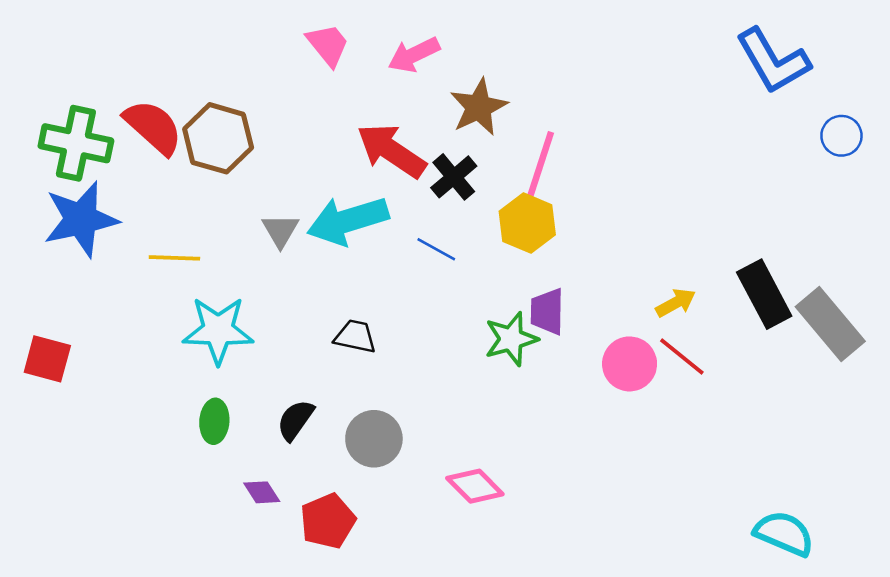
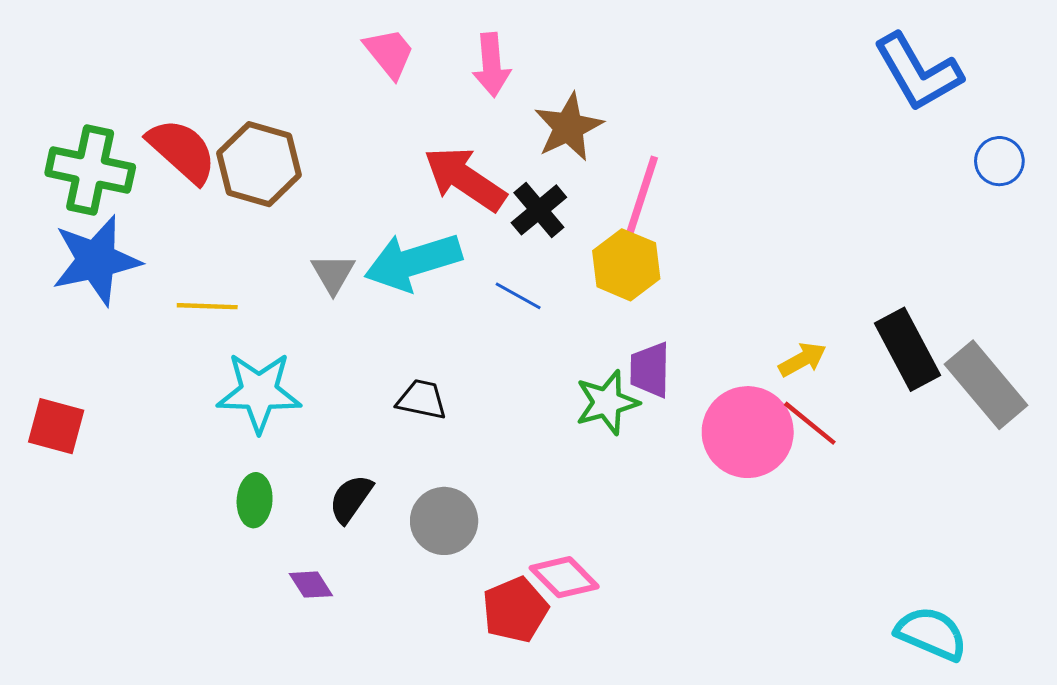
pink arrow: (414, 55) -> (491, 65), turned -69
pink circle: (630, 364) -> (748, 432), size x1.4
red pentagon: (328, 521) -> (515, 610), moved

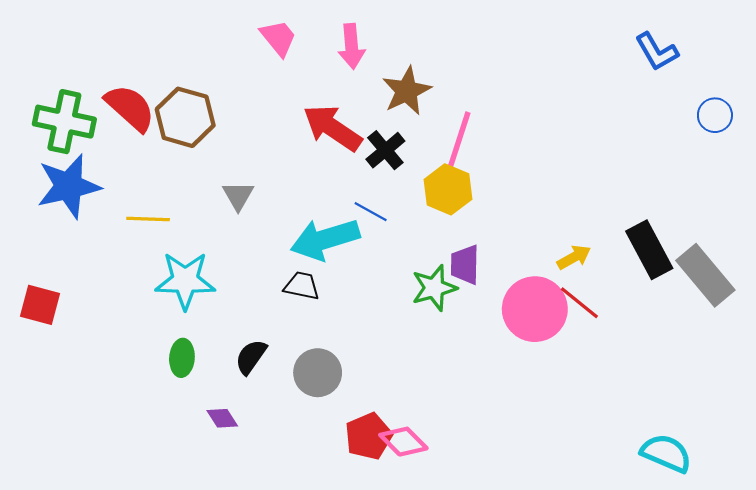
blue L-shape: (918, 72) -> (657, 52), size x0.7
cyan arrow: (413, 262) -> (325, 239), moved
pink diamond: (564, 577) -> (403, 442), moved

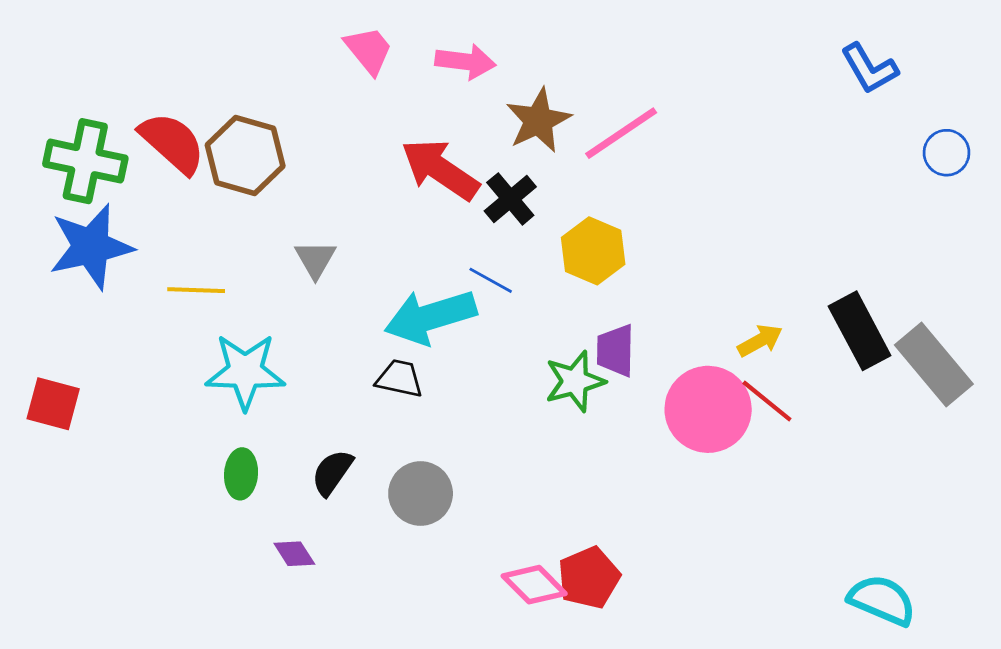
pink arrow: (352, 46) -> (465, 62), turned -78
pink line: (459, 142) -> (621, 133), moved, turned 38
red pentagon: (368, 436) -> (589, 578), moved

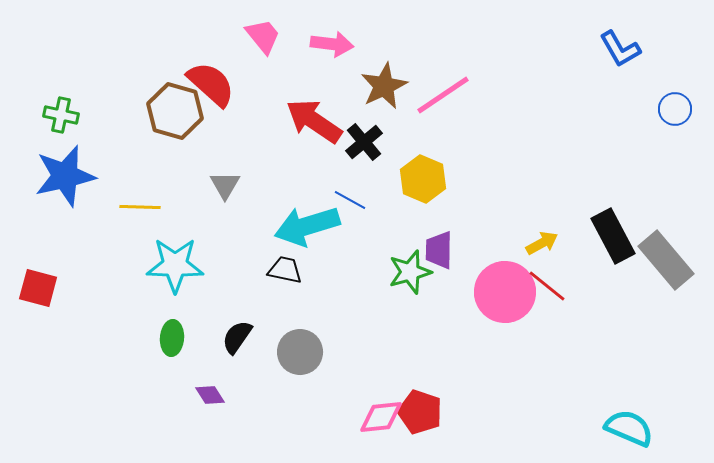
red semicircle: (172, 143) -> (211, 84), moved
green cross: (85, 161) -> (61, 115), size x0.6
red pentagon: (589, 578) -> (420, 412), turned -30
pink diamond: (534, 585) -> (381, 417), turned -51

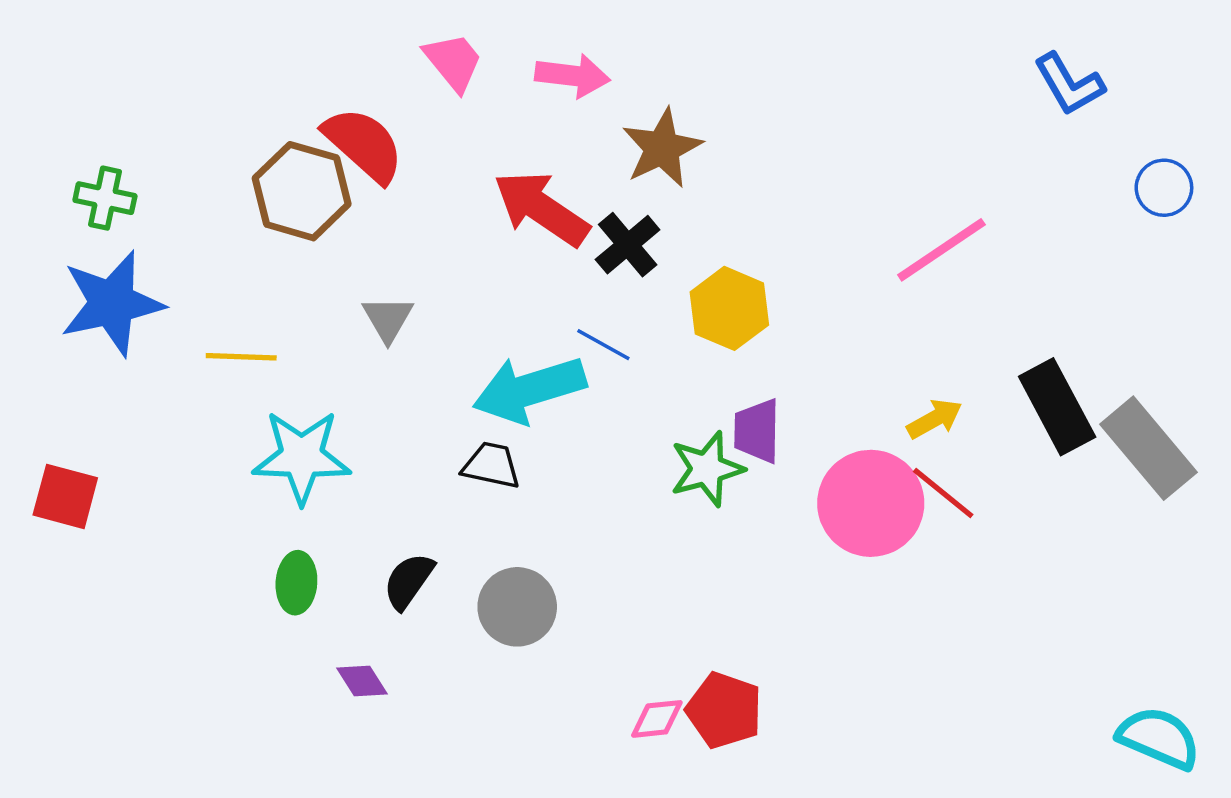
pink line: (443, 95) -> (941, 250), moved
pink diamond: (381, 417) -> (657, 719), size x0.7
cyan semicircle: (629, 428) -> (1159, 738), moved

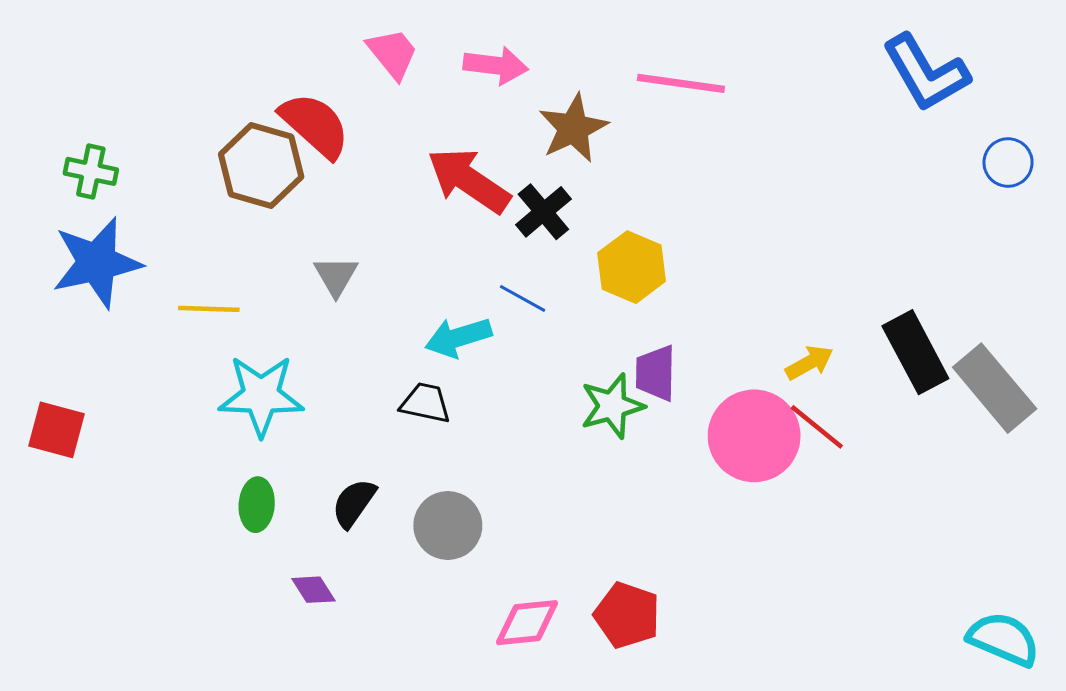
blue L-shape: (1069, 84) -> (926, 73), size x1.4
pink line: (941, 250) -> (681, 83), moved, turned 42
cyan arrow: (529, 390) -> (458, 337), size x0.7
pink diamond: (657, 719) -> (527, 623), moved, size x1.4

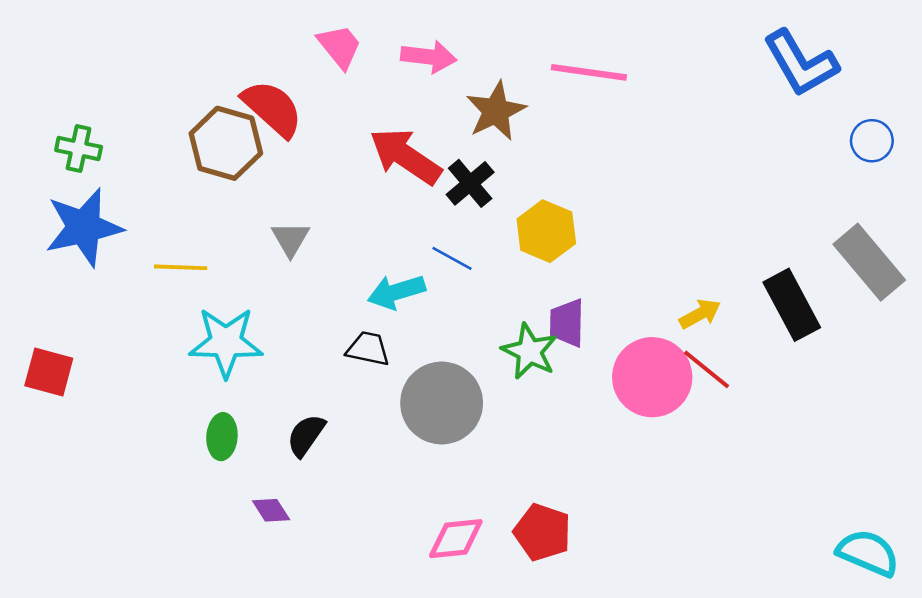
gray rectangle: (995, 388) -> (869, 262), moved
green star: (612, 406) -> (529, 351), turned -30
gray circle: (448, 526) -> (442, 403), moved, size x1.4

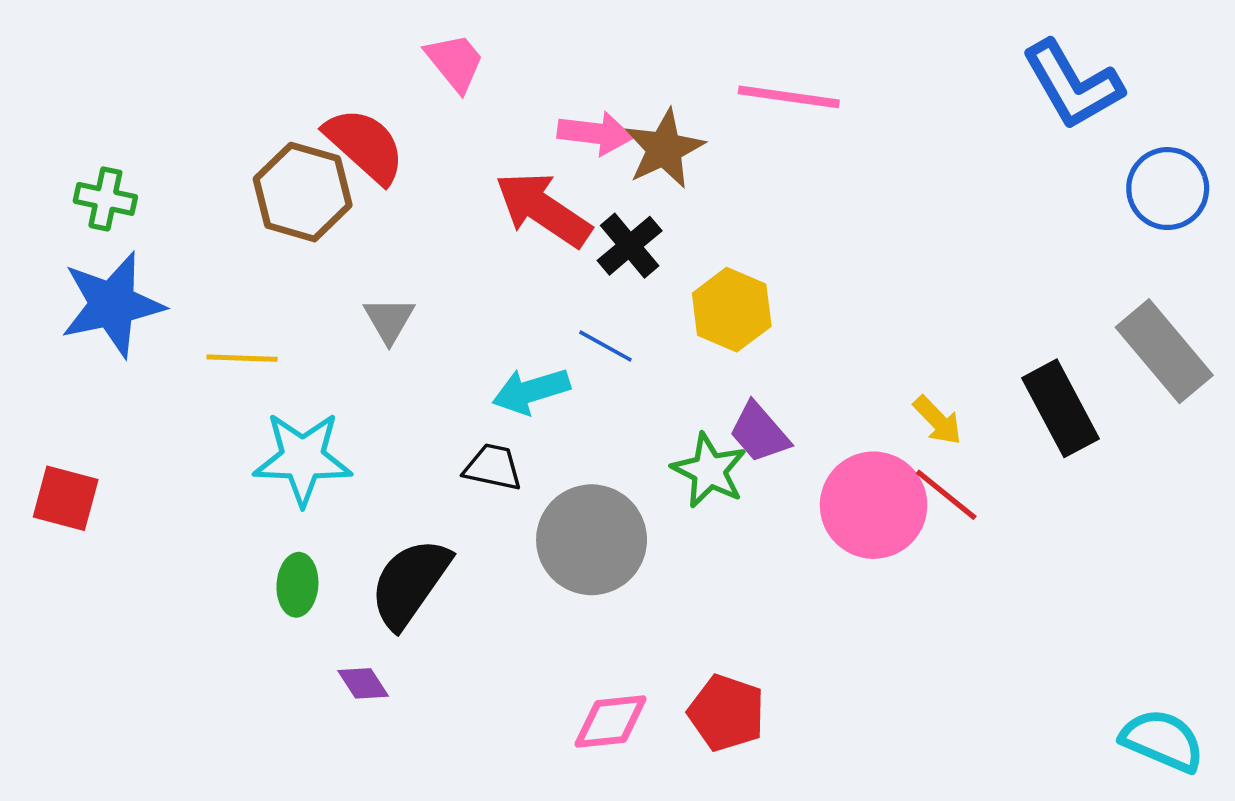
pink arrow: (429, 57) -> (595, 133), moved
blue circle: (872, 141) -> (1168, 189), size x1.4
yellow arrow: (700, 314) -> (938, 420), turned 75
purple trapezoid: (567, 323) -> (759, 433), turned -42
black semicircle: (306, 435) -> (410, 583), size x1.6

